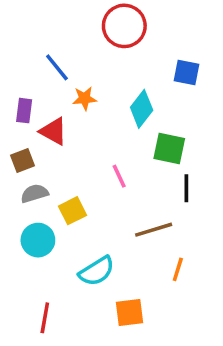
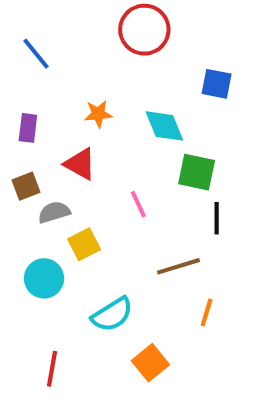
blue line: (57, 67) -> (36, 54), moved
cyan diamond: (142, 109) -> (164, 126), turned -60
red triangle: (53, 131) -> (80, 164), moved
gray semicircle: (34, 193) -> (54, 212), moved
orange square: (129, 313) -> (150, 363), turned -32

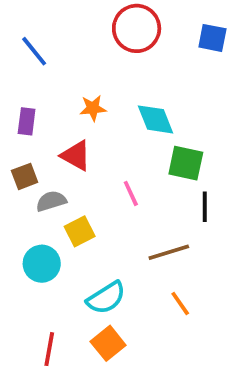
blue square: (217, 84) -> (212, 38), moved
orange line: (207, 313) -> (180, 304), moved, turned -52
orange square: (150, 363) -> (108, 343), moved

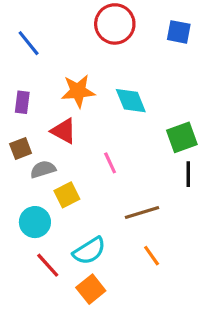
orange star: (93, 108) -> (78, 91), size x1.5
green square: (186, 163) -> (182, 137), moved, turned -32
black line: (205, 207) -> (188, 174), moved
red line: (49, 349) -> (48, 265), moved, turned -52

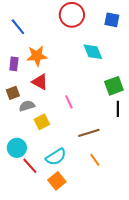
orange star: (78, 91) -> (37, 56), moved
cyan diamond: (131, 101) -> (93, 52), moved
cyan circle: (35, 222) -> (17, 148), moved

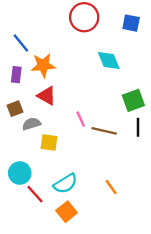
blue line: (18, 27) -> (21, 43), moved
yellow square: (42, 122) -> (49, 143), turned 35
brown line: (89, 133) -> (104, 131), moved, turned 30

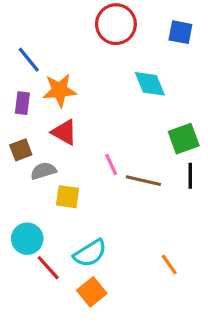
orange line: (111, 187) -> (169, 264), moved

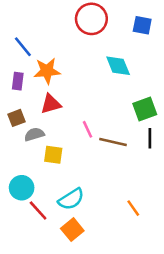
red triangle: (64, 132) -> (51, 104), turned -45

